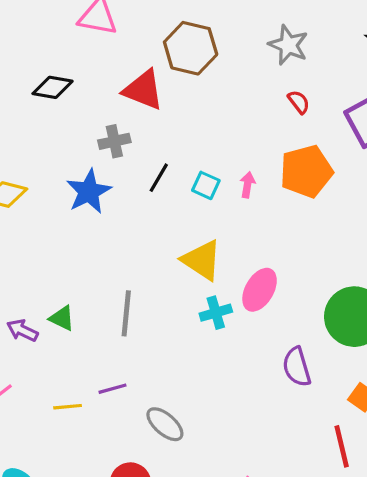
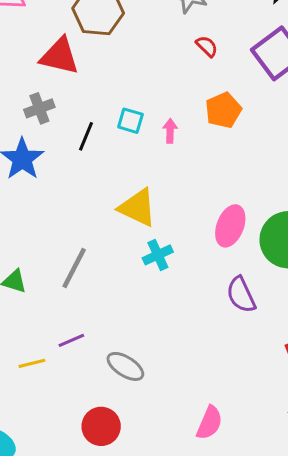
orange pentagon: (306, 171) -> (223, 110), size x0.7
cyan square: (206, 185) -> (130, 121), moved
pink ellipse: (260, 290) -> (230, 226), moved
gray line: (126, 313) -> (74, 268), turned 30

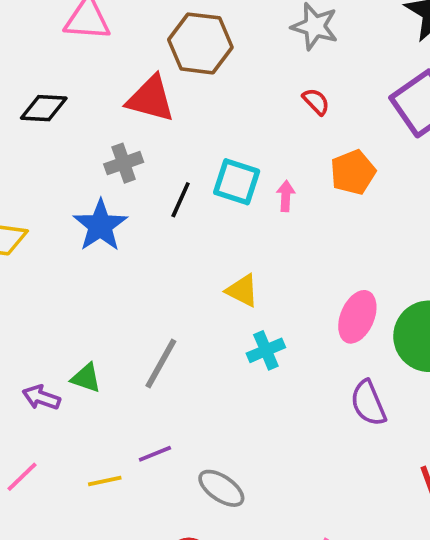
red semicircle: (207, 46) -> (316, 102), moved
cyan square: (130, 121) -> (237, 182), size x1.4
yellow triangle: (138, 208) -> (242, 291), size x0.7

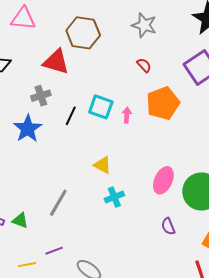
orange pentagon: (353, 172) -> (163, 103), size x1.4
green triangle: (86, 378) -> (20, 221), moved
purple semicircle: (368, 403) -> (168, 226), size x0.7

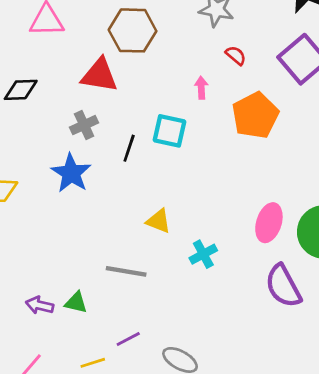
red semicircle: (144, 65) -> (236, 55), moved
pink arrow: (127, 115) -> (201, 88), moved
yellow triangle: (103, 165) -> (159, 221), moved
gray line: (58, 203) -> (126, 271), turned 76
purple semicircle: (168, 226) -> (283, 286), size x1.8

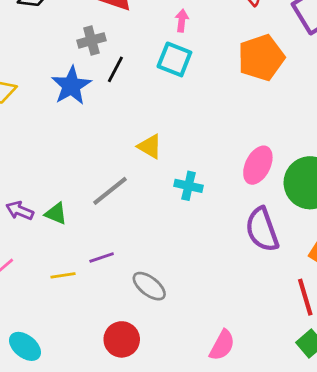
pink arrow: (201, 88) -> (182, 21), moved
black line: (129, 148) -> (115, 69), moved
cyan cross: (203, 254) -> (189, 186), turned 32
gray line: (126, 271) -> (110, 191), turned -57

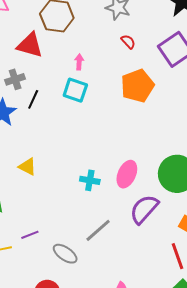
yellow triangle: (150, 146) -> (28, 167), moved
pink ellipse: (258, 165) -> (127, 174), moved
gray line: (110, 191) -> (98, 230), moved
purple semicircle: (262, 230) -> (144, 209), turned 64

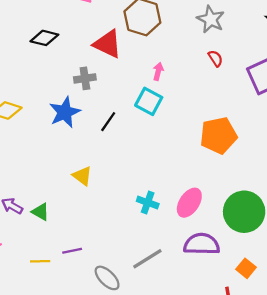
orange pentagon: (137, 86) -> (218, 135), moved
black line: (33, 99) -> (108, 122), moved
purple semicircle: (144, 209) -> (202, 244), turned 40

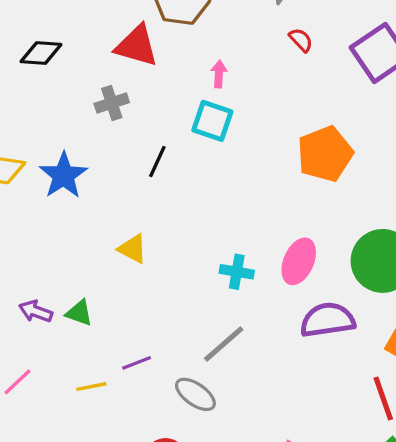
blue star: (65, 112) -> (63, 175), moved
gray line: (147, 259) -> (224, 344), moved

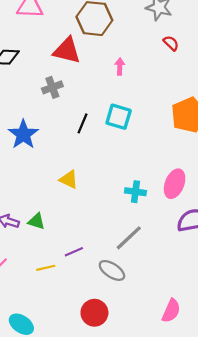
cyan square: (212, 121) -> (119, 117), moved

